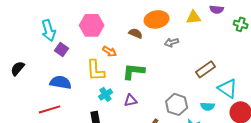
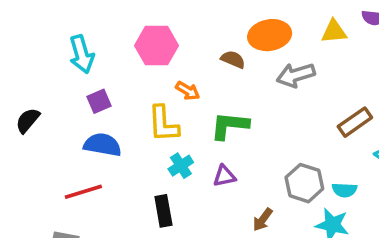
gray arrow: (172, 42) -> (296, 75), size x1.5
purple square: (62, 49) -> (99, 101), moved, turned 32
cyan semicircle: (208, 106) -> (344, 190), moved

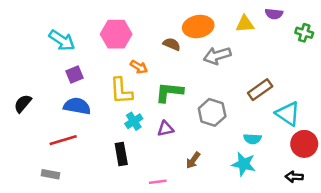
cyan arrow: (82, 54) -> (62, 40), turned -40
black semicircle: (28, 120) -> (23, 104), moved
gray hexagon: (304, 183) -> (212, 112), moved

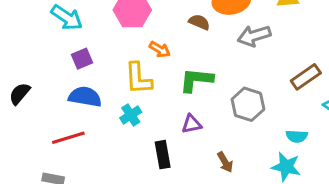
cyan cross: (134, 121) -> (131, 115), moved
black rectangle: (121, 154) -> (163, 155), moved
brown arrow: (193, 160) -> (225, 162), turned -66

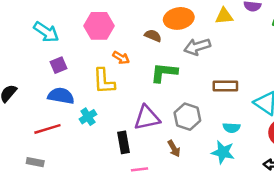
brown rectangle: (306, 77) -> (225, 86), moved, turned 35
green L-shape: (196, 80) -> (164, 72), moved
gray hexagon: (248, 104) -> (187, 117), moved
cyan cross: (131, 115) -> (88, 117), moved
purple triangle: (192, 124) -> (147, 118), size x1.6

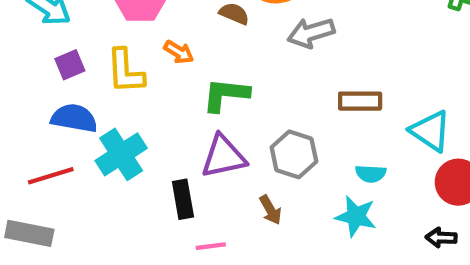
green L-shape: (164, 72) -> (226, 95), moved
yellow L-shape: (104, 81) -> (125, 71), moved
cyan cross: (88, 117) -> (121, 154), size x1.6
gray rectangle: (35, 162) -> (29, 233), size x1.5

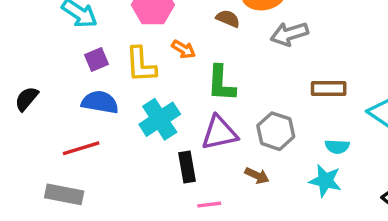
green L-shape: (226, 95) -> (221, 83), turned -93
cyan cross: (121, 154) -> (160, 119), moved
brown arrow: (270, 210) -> (257, 176), turned -35

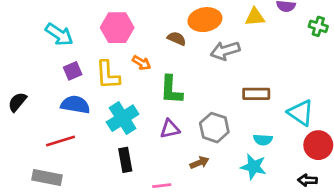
purple triangle: (219, 133) -> (170, 129), size x0.7
black rectangle: (187, 167) -> (125, 160), moved
brown arrow: (257, 176) -> (200, 163), turned -48

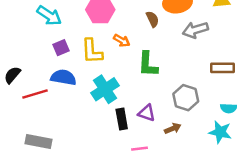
brown semicircle: (177, 38) -> (153, 19), turned 42
purple triangle: (170, 129) -> (147, 113), moved, turned 30
red line: (61, 141) -> (35, 94), moved
black rectangle: (125, 160) -> (122, 119), moved

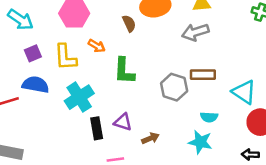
gray arrow: (195, 30) -> (195, 32), moved
gray hexagon: (186, 98) -> (174, 87), moved

